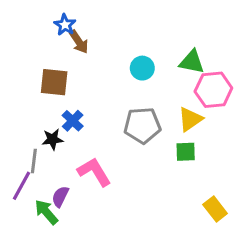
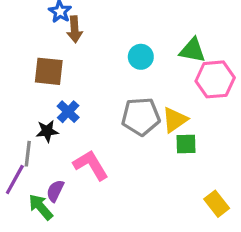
brown arrow: (79, 42) -> (75, 29), turned 30
yellow triangle: (190, 119) -> (175, 120), moved

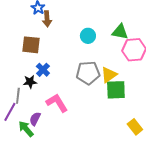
green square: (186, 144) -> (116, 90), size x1.5

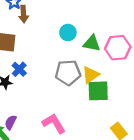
green triangle: (120, 32) -> (92, 43), moved
pink L-shape: (57, 103) -> (54, 123), moved

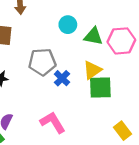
blue cross: (19, 69) -> (62, 78), moved
gray pentagon: (68, 73) -> (42, 62), moved

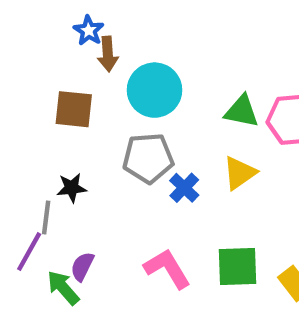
cyan circle: (68, 25) -> (155, 90), moved, size x1.6
green square: (100, 87) -> (237, 266), moved

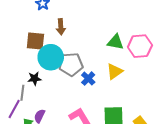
brown arrow: (108, 54) -> (61, 27), moved
cyan circle: (155, 90) -> (51, 57), moved

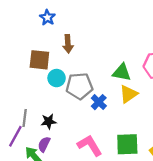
green triangle: (116, 42) -> (122, 72), moved
cyan circle: (51, 57) -> (57, 78), size x0.6
black star: (34, 79) -> (49, 121), moved

